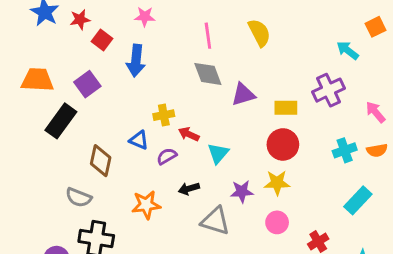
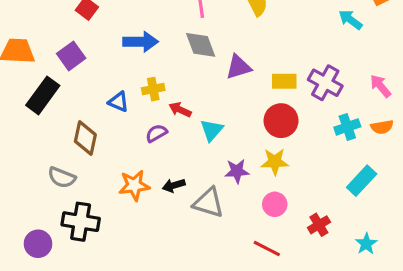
blue arrow: (136, 61) -> (141, 42), moved, turned -96
purple cross: (328, 90) -> (325, 83), moved, turned -36
blue triangle: (139, 140) -> (118, 102), moved
black arrow: (189, 189) -> (174, 185), moved

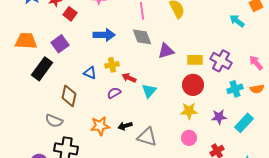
purple star: (237, 171) -> (219, 117), moved

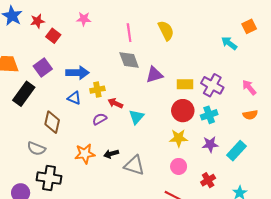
blue arrow: (104, 35) -> (77, 73), moved
cyan cross: (235, 89) -> (209, 115), moved

